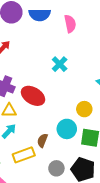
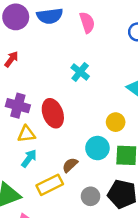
red ellipse: (33, 96) -> (53, 113), turned 45
brown semicircle: (42, 140) -> (70, 165), turned 32

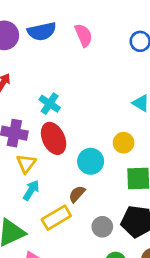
cyan cross: (80, 72) -> (50, 104), moved
yellow triangle: (26, 134) -> (26, 164), turned -42
cyan circle: (97, 148) -> (91, 161), moved

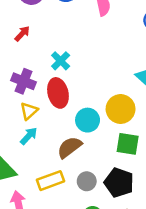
yellow circle: (124, 143) -> (121, 109), size x1.5
brown semicircle: (77, 194) -> (70, 147), size x1.5
yellow rectangle: (56, 218) -> (51, 181), moved

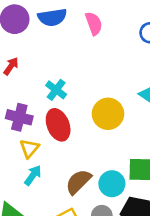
yellow circle: (121, 109) -> (108, 114), moved
cyan circle: (88, 120) -> (112, 184), moved

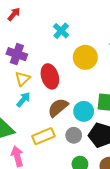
cyan cross: (56, 90) -> (61, 31), moved
red ellipse: (58, 125) -> (50, 76), moved

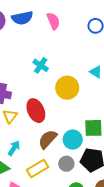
cyan arrow: (23, 100) -> (14, 148), moved

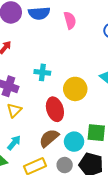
cyan cross: (41, 65) -> (42, 72), moved, turned -35
red ellipse: (36, 111) -> (55, 109), moved

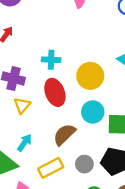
red ellipse: (55, 109) -> (55, 92), moved
cyan circle: (74, 142) -> (93, 112), moved

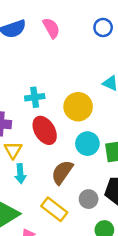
cyan arrow: (25, 143) -> (20, 174), moved, turned 150
yellow rectangle: (51, 168) -> (54, 209), turned 75

